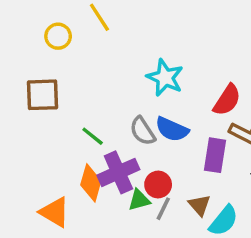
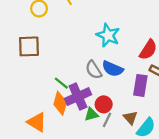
green line: (93, 136) -> (61, 83), moved

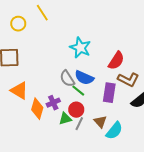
green line: (61, 83) -> (78, 91), moved
purple cross: (78, 97) -> (53, 103), size x0.6
orange triangle: (37, 122) -> (19, 91), moved

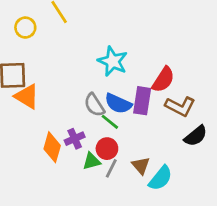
orange triangle: (19, 91) -> (27, 96), moved
purple rectangle: (109, 93) -> (142, 101), moved

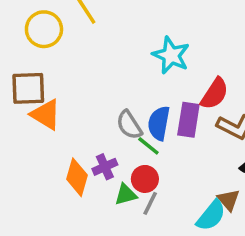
yellow circle: (25, 28) -> (44, 29), size x1.4
cyan star: (113, 61) -> (171, 55), moved
blue semicircle: (118, 104) -> (159, 123), turned 76
brown triangle: (141, 165) -> (228, 200), moved

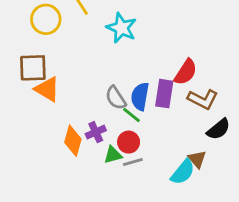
cyan star: (171, 55) -> (121, 28), moved
gray line: (150, 203) -> (133, 162), turned 48

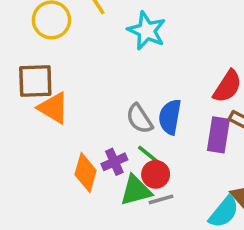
purple rectangle: (164, 94) -> (218, 135), moved
green line: (131, 115) -> (148, 155), moved
green triangle: (113, 155) -> (136, 190), size x1.4

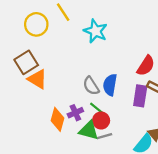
brown square: (35, 81) -> (26, 62), turned -30
green triangle: (136, 190) -> (89, 131), turned 30

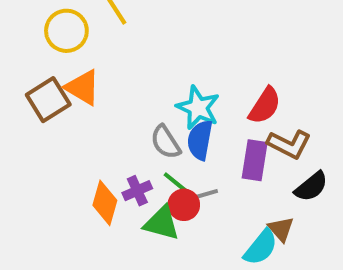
cyan star: (95, 31) -> (198, 108), moved
orange triangle: (37, 79) -> (83, 87), moved
gray line: (104, 136) -> (204, 195), moved

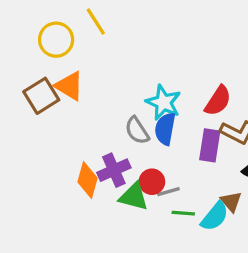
green line: (176, 183) -> (183, 213), moved, turned -35
purple cross: (137, 191) -> (114, 170), size x1.4
gray line: (204, 195) -> (168, 192), moved

